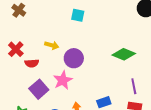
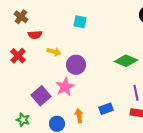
red semicircle: (32, 63) -> (35, 35), moved

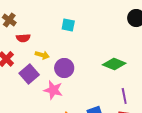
pink star: (65, 87) -> (53, 90), turned -30
purple square: (41, 96) -> (29, 74), moved

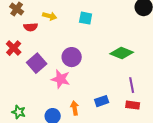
cyan square: (68, 25) -> (86, 18), moved
yellow arrow: (42, 55) -> (50, 16), moved

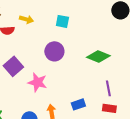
purple circle: (72, 57) -> (54, 51), moved

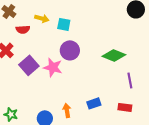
cyan square: (62, 21) -> (64, 24), moved
pink star: (37, 82) -> (53, 67), moved
purple line: (108, 88) -> (130, 80), moved

